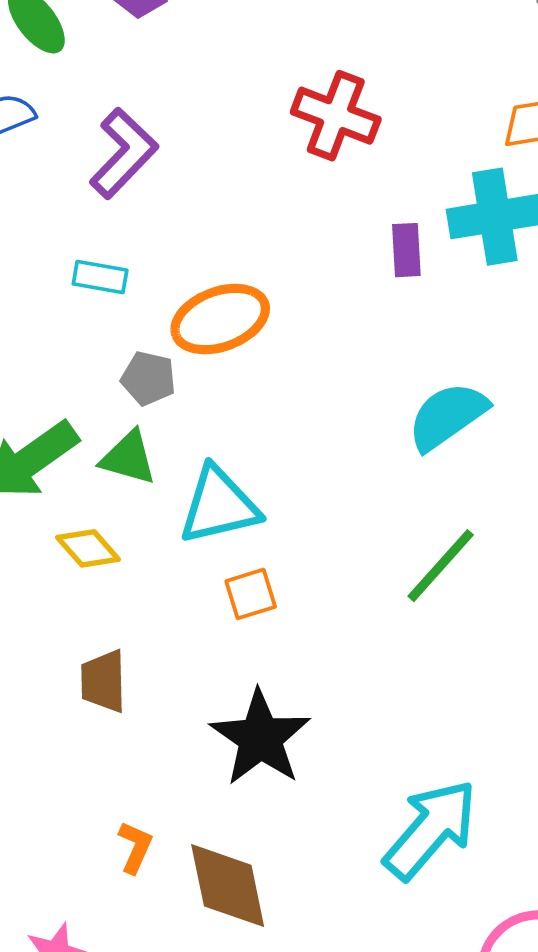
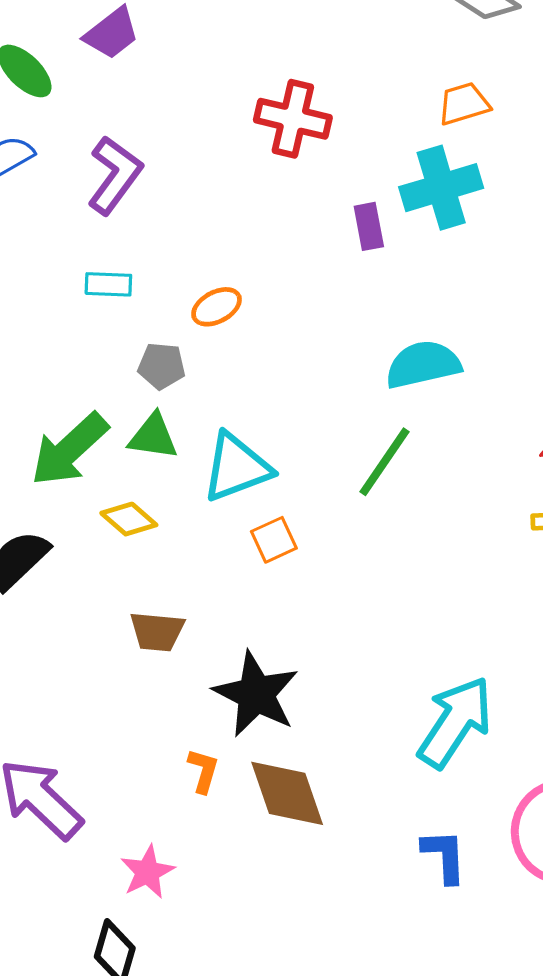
orange ellipse: (220, 319) -> (217, 307), size x0.6
cyan semicircle: (447, 416) -> (423, 365), turned 30
green line: (441, 566) -> (385, 462), moved
brown trapezoid: (103, 681) -> (157, 632), turned -76
black star: (260, 738) -> (256, 694), moved

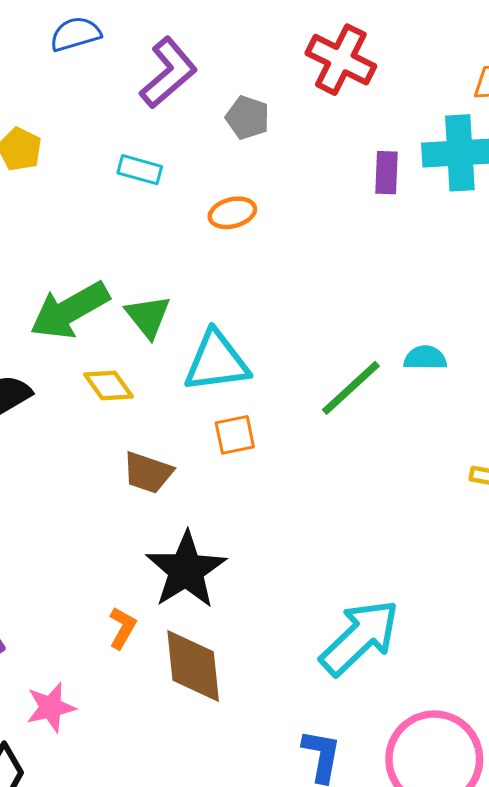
cyan semicircle: (423, 365) -> (425, 358), moved, size x0.6
gray pentagon: (161, 366) -> (247, 118), moved
green triangle: (153, 437) -> (148, 316), turned 30
brown trapezoid: (157, 632) -> (148, 473), moved

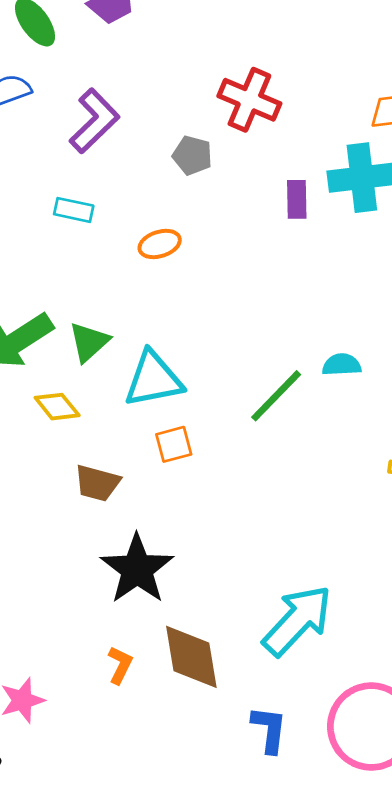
gray pentagon: (247, 118) -> (192, 155), moved
green triangle: (148, 316) -> (89, 342), turned 30
orange L-shape: (122, 628) -> (120, 665), moved
brown diamond: (193, 666) -> (191, 657), moved

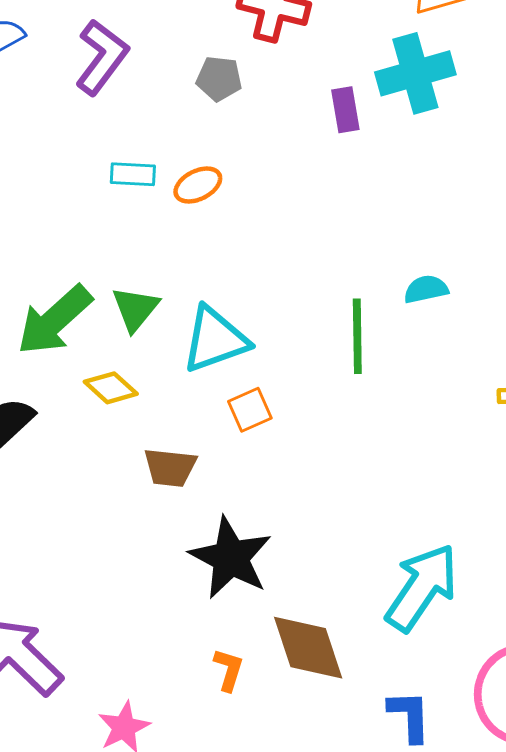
cyan rectangle: (74, 210) -> (133, 174), moved
green line: (276, 396) -> (357, 336), turned -36

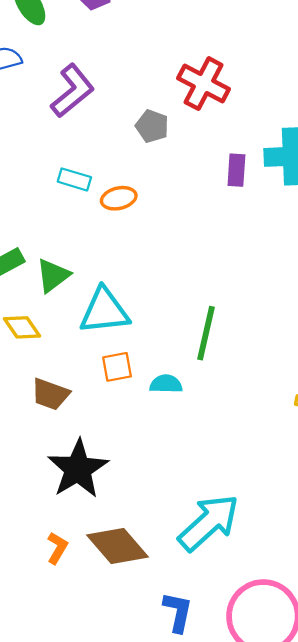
cyan semicircle: (426, 289) -> (166, 384), moved
brown diamond: (308, 648) -> (118, 546), turned -36

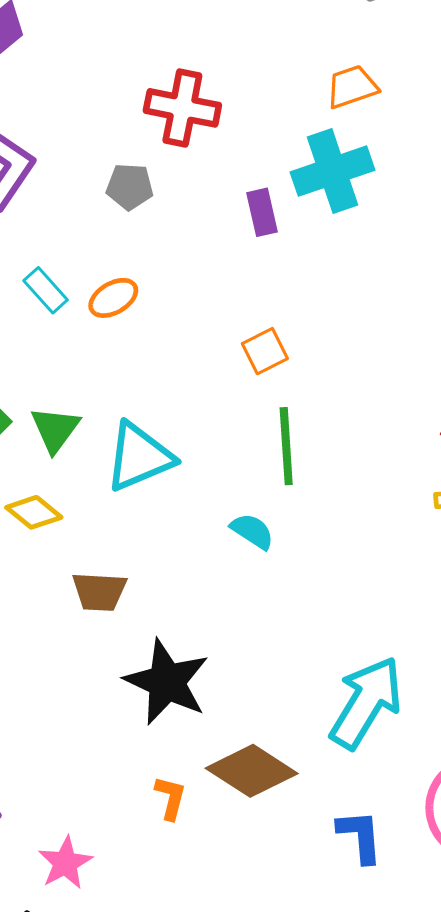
cyan rectangle: (74, 179) -> (46, 290), turned 48
orange square: (117, 367) -> (265, 351), moved
cyan semicircle: (166, 384) -> (252, 531), turned 48

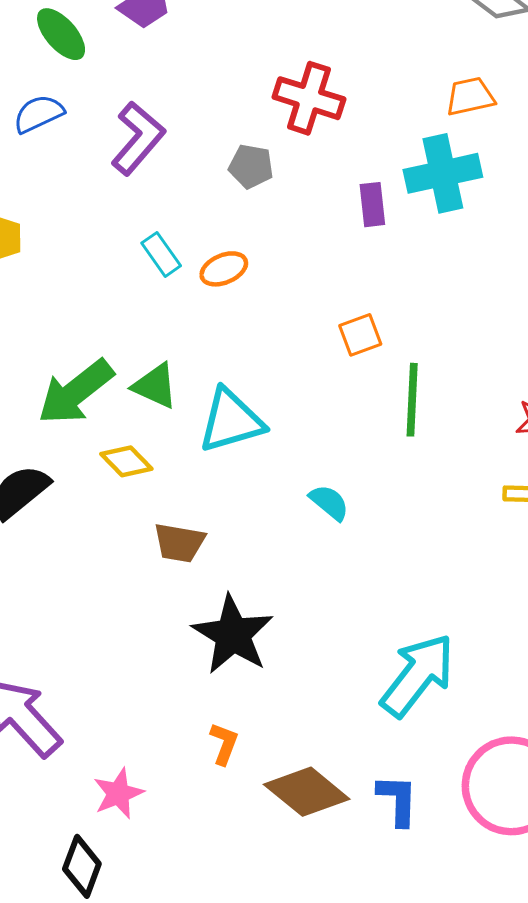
green triangle: (55, 429) -> (155, 386), turned -48
green line: (286, 446) -> (412, 400), moved
brown diamond: (252, 771) -> (307, 792), moved

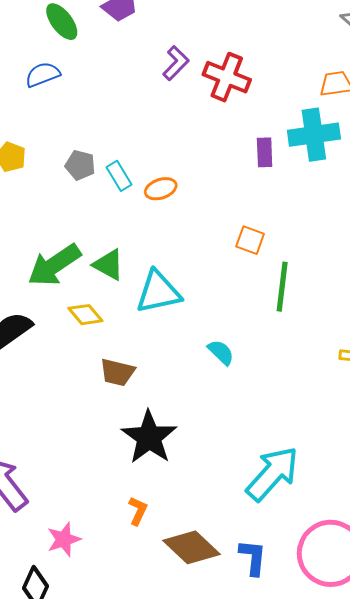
purple L-shape: (138, 138) -> (176, 63), moved, size x0.7
gray pentagon: (251, 166) -> (80, 165), moved
orange square: (360, 335) -> (250, 240), turned 36

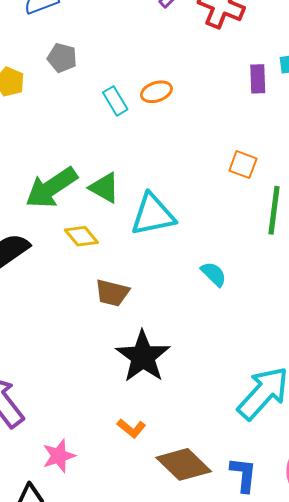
gray pentagon: (80, 165) -> (62, 58), moved
orange ellipse: (161, 189) -> (156, 92), moved
orange L-shape: (138, 511) -> (131, 428), turned 104

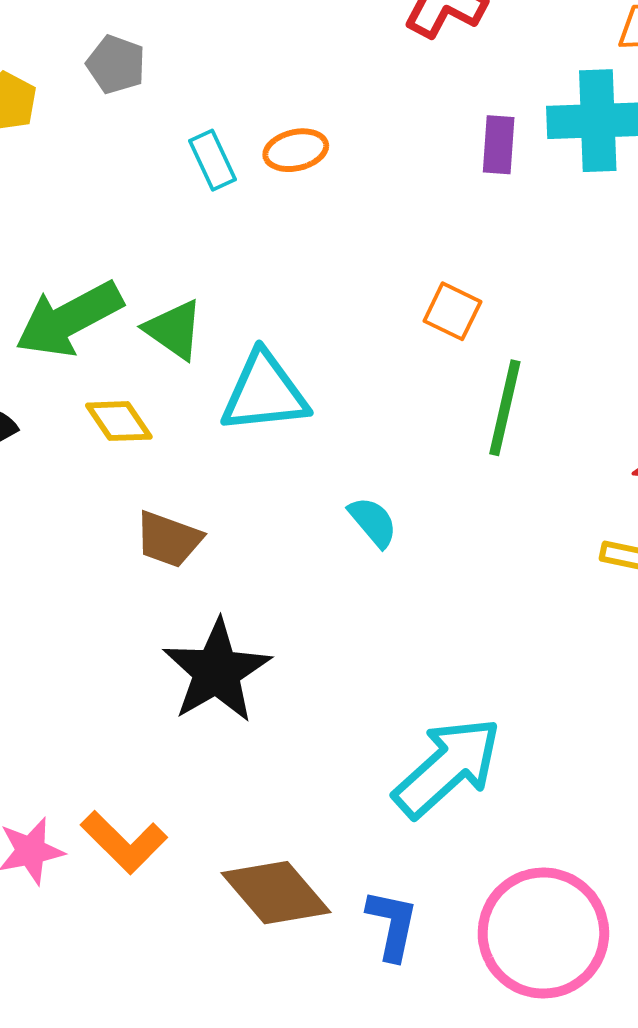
orange L-shape: (131, 428) -> (124, 842), moved, size x1.5

